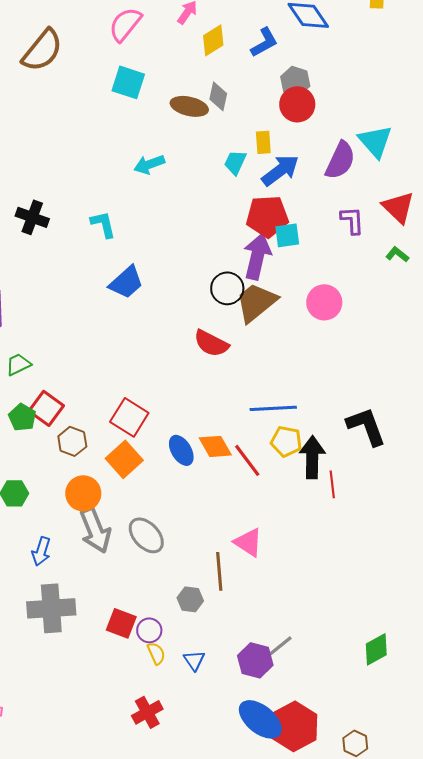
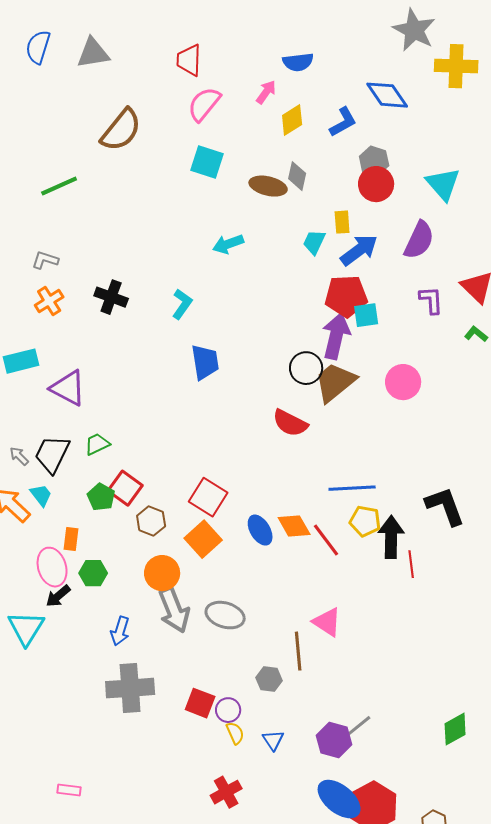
cyan triangle: (375, 141) -> (443, 184), moved
cyan L-shape: (103, 224) -> (182, 304), turned 48
blue trapezoid: (126, 282) -> (205, 362), turned -57
gray ellipse: (146, 535) -> (225, 615), turned -30

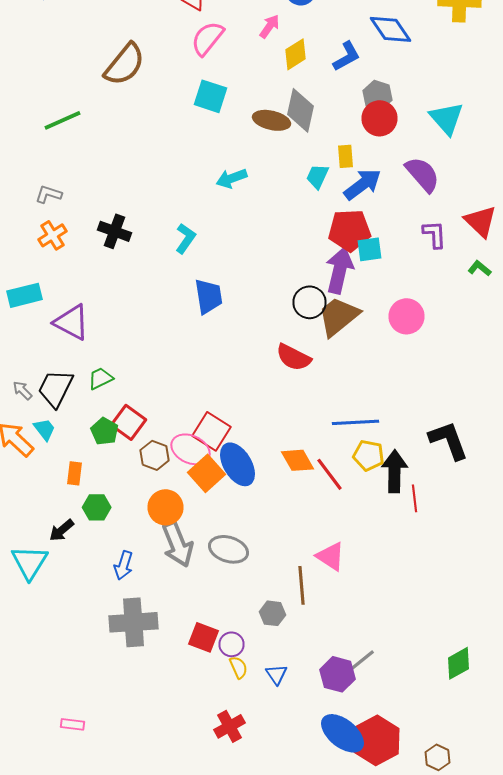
gray diamond: (297, 176) -> (300, 110), size x1.5
purple semicircle: (419, 240) -> (422, 174), turned -66
blue ellipse: (260, 530) -> (238, 464), moved, size x1.4
pink ellipse: (52, 567) -> (190, 449), moved, turned -48

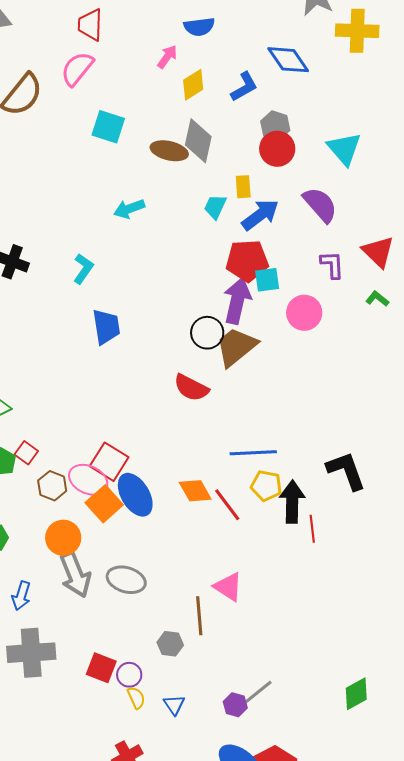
pink semicircle: (208, 38) -> (77, 69), moved
pink circle: (406, 316) -> (304, 313), moved
red square: (128, 422) -> (26, 453), size x0.7
purple hexagon: (338, 674) -> (235, 705), size x0.7

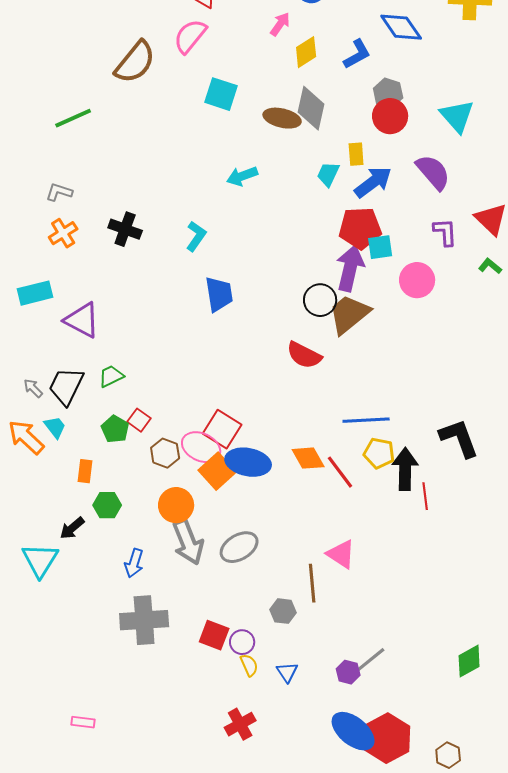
blue ellipse: (135, 495) -> (248, 462), turned -48
gray ellipse: (126, 580) -> (239, 547), turned -48

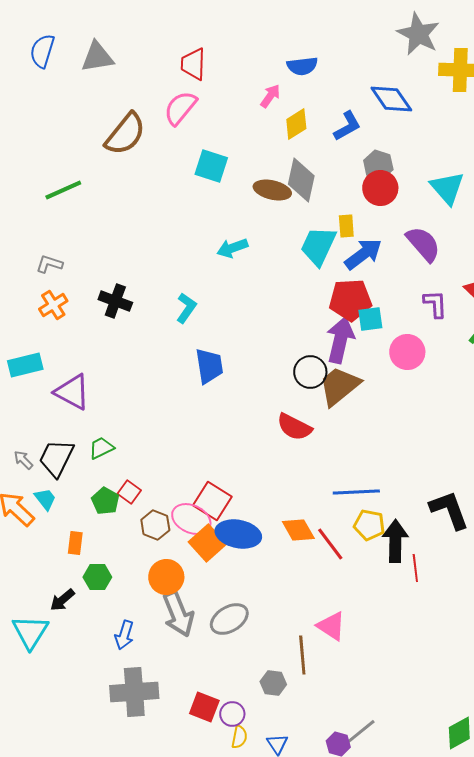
cyan trapezoid: (328, 174) -> (318, 246), size x1.6
yellow semicircle: (249, 665) -> (239, 737), turned 35

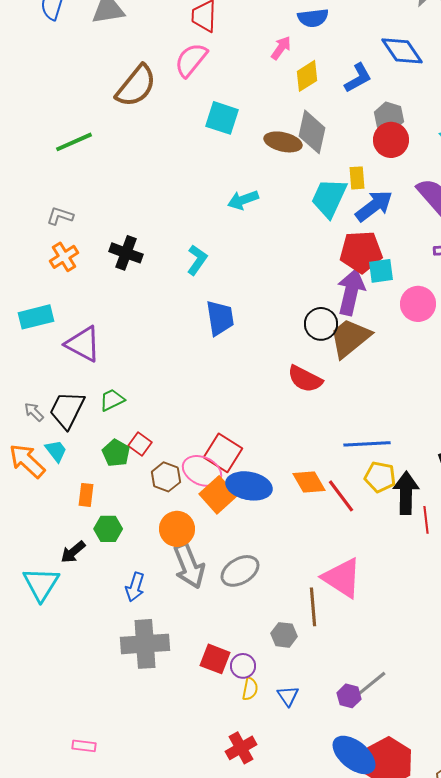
pink triangle: (331, 626) -> (342, 578), size x1.4

